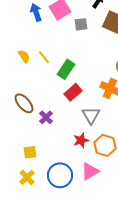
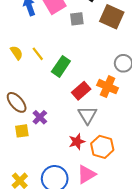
red rectangle: (73, 92) -> (81, 91), moved
yellow square: (30, 152) -> (22, 131), moved

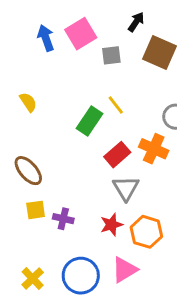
yellow line: (38, 54) -> (116, 105), moved
purple cross: (40, 117) -> (63, 219), moved, turned -32

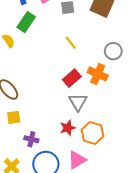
green rectangle: (90, 121) -> (26, 22), moved
purple cross: (63, 219) -> (31, 139), moved

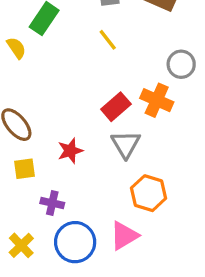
yellow line: (71, 43) -> (108, 40), moved
red star: (68, 128) -> (70, 151), moved

